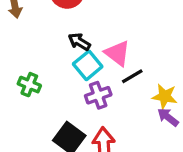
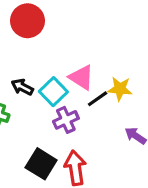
black arrow: (79, 42) -> (22, 87), moved
yellow star: (165, 96) -> (120, 89), moved

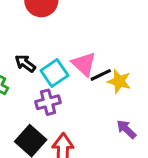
black line: (98, 99) -> (101, 75), moved
purple cross: (66, 120) -> (48, 102), moved

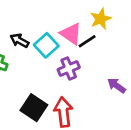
yellow star: (119, 81) -> (101, 19), moved, turned -30
purple cross: (48, 102) -> (69, 69), moved

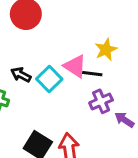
black line: (87, 41) -> (92, 74), turned 42
purple cross: (69, 69) -> (101, 101), moved

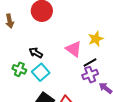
black line: (92, 74) -> (90, 62), moved, turned -40
cyan square: (49, 79) -> (41, 72), moved

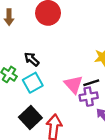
pink triangle: (74, 49) -> (73, 84), moved

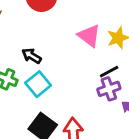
pink triangle: (73, 84) -> (89, 36), moved

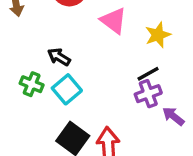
pink triangle: (89, 36) -> (114, 21), moved

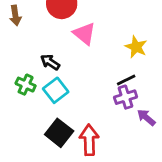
pink triangle: (114, 21) -> (84, 34), moved
yellow star: (158, 35) -> (136, 47), turned -30

